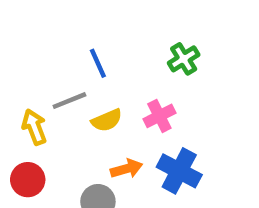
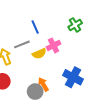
pink cross: (159, 116) -> (54, 45), moved
orange arrow: (127, 169) -> (43, 84), moved, turned -104

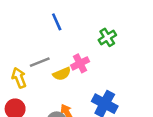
blue line: (35, 27) -> (57, 22), moved

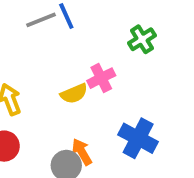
gray line: (40, 62) -> (41, 20), moved

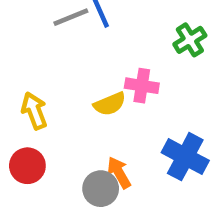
pink cross: (101, 78) -> (142, 86), turned 36

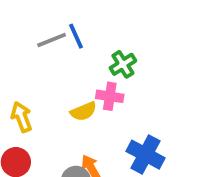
green cross: (190, 40) -> (123, 64), moved

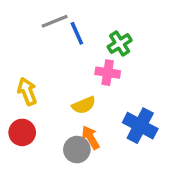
blue line: (76, 36) -> (77, 33), moved
yellow semicircle: (83, 111) -> (84, 105), moved

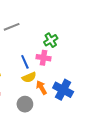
blue line: (77, 33) -> (25, 62), moved
orange arrow: (91, 138) -> (41, 88), moved

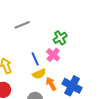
pink cross: (44, 58) -> (53, 55), turned 32

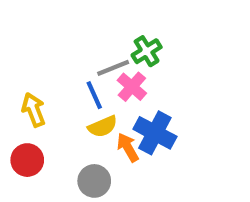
gray line: (22, 25) -> (113, 68), moved
blue cross: (72, 86) -> (155, 133), moved

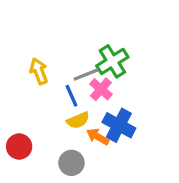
green cross: (147, 51) -> (112, 61), size x1.4
yellow arrow: (34, 110) -> (39, 71), moved
orange arrow: (128, 147) -> (98, 137), turned -30

